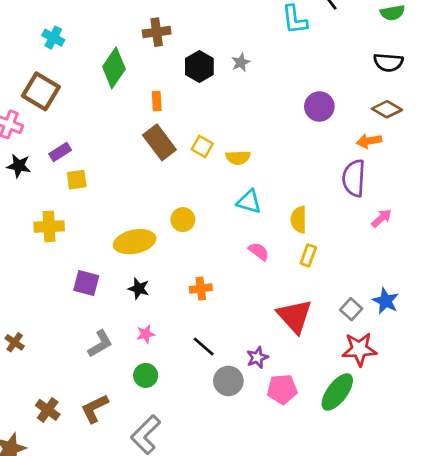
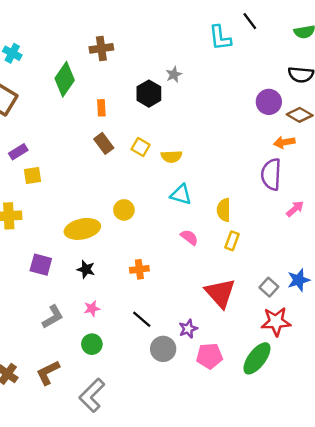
black hexagon: (199, 67) -> (149, 94), moved
purple circle: (319, 107) -> (269, 102), moved
brown rectangle: (159, 142) -> (104, 143), size x0.7
blue star: (386, 301) -> (299, 280), turned 30

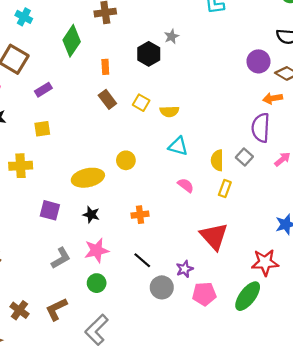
purple rectangle: (18, 152) -> (43, 90), moved
gray square: (269, 287) -> (244, 157), moved
pink star: (92, 309) -> (97, 250), size x1.6

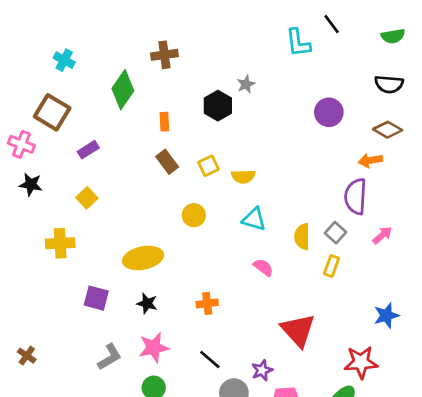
purple circle: (258, 61) -> (329, 112), moved
yellow square: (141, 103) -> (209, 166), turned 35
yellow square: (42, 129) -> (87, 198), turned -35
yellow circle: (126, 160) -> (194, 215), moved
yellow rectangle: (225, 189) -> (332, 266), moved

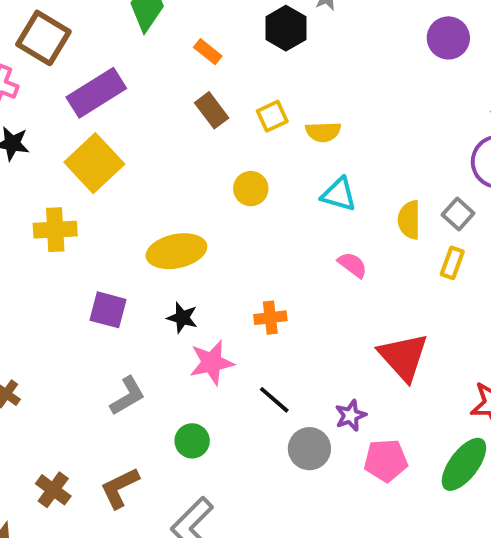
orange rectangle: (164, 122) -> (208, 52), turned -48
purple rectangle: (88, 150) -> (96, 93), size x1.8
yellow square: (87, 198) -> (94, 163), size x1.8
pink star: (154, 348) -> (212, 363), moved

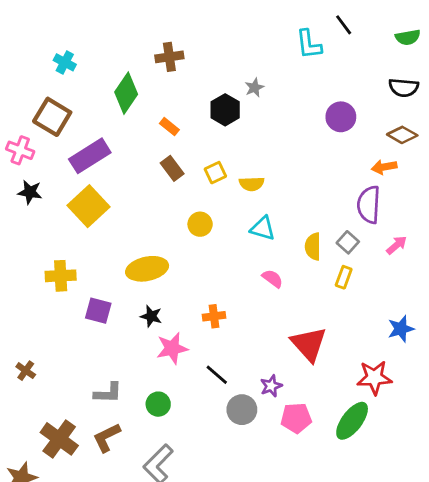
yellow cross: (55, 230) -> (61, 276), moved
gray L-shape: (128, 396) -> (108, 393), moved, turned 32
brown cross: (53, 490) -> (59, 439), size x1.5

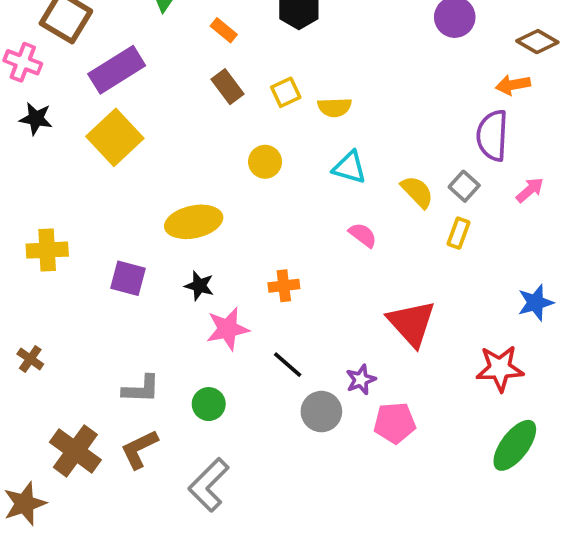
yellow semicircle: (313, 246) -> (417, 192), turned 136
yellow cross: (61, 276) -> (47, 250), moved
green ellipse: (352, 421) -> (515, 445), moved

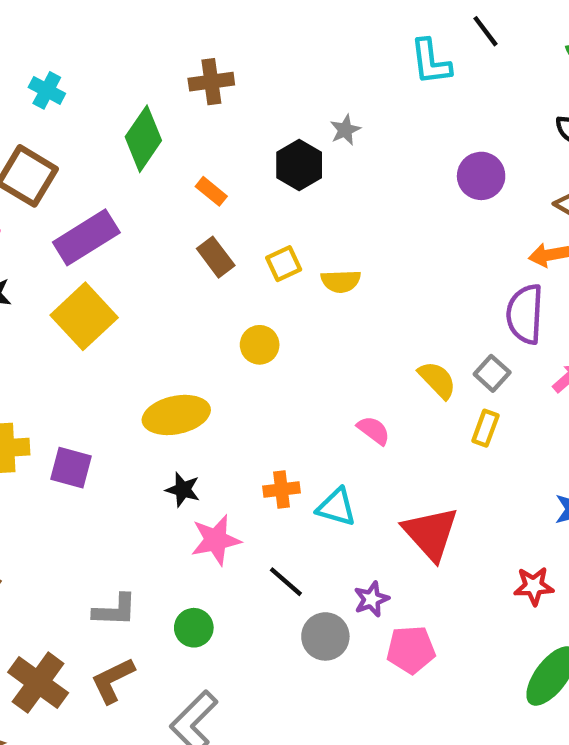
cyan triangle: (350, 167) -> (336, 507), moved
purple square: (128, 278) -> (71, 468), moved
red star: (500, 368) -> (534, 586), size x0.7

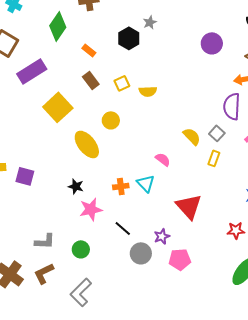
yellow square: (84, 316) -> (58, 107), moved
yellow ellipse: (176, 415) -> (87, 144), moved, turned 64
cyan triangle: (336, 507) -> (146, 183), moved, turned 30

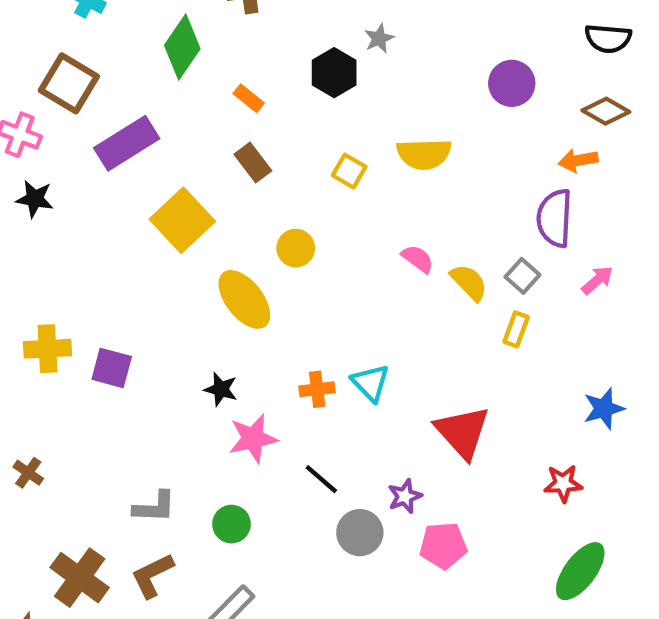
yellow square: (122, 83) -> (349, 171), moved, turned -35
yellow semicircle: (148, 91) -> (424, 154), moved, size x1.4
pink semicircle: (163, 159) -> (418, 259), moved

